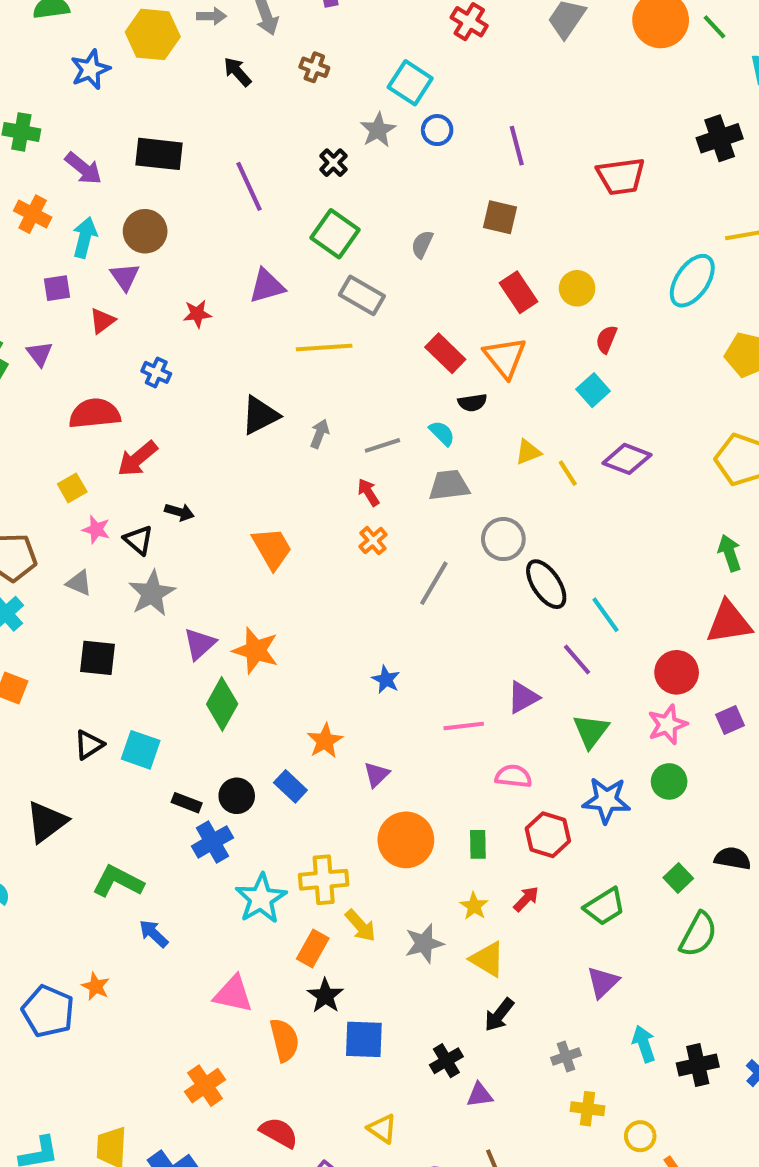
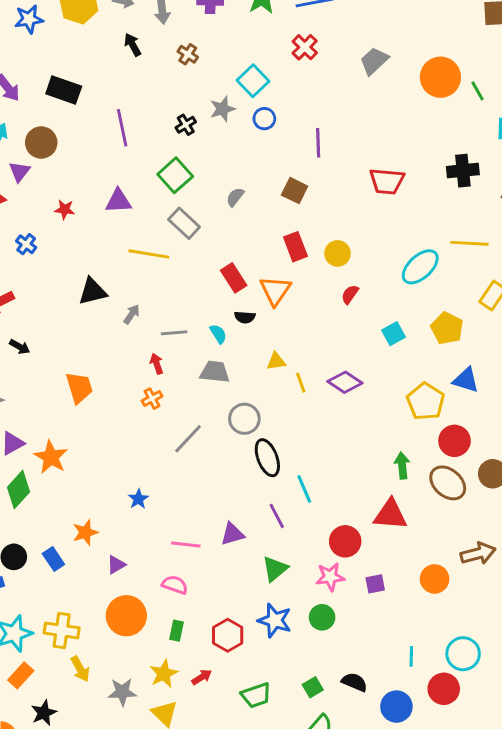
cyan square: (593, 390) -> (394, 334), moved
pink semicircle: (513, 776) -> (175, 585), moved
yellow star: (474, 906) -> (164, 674), size x1.4
orange rectangle: (313, 949) -> (21, 675), moved

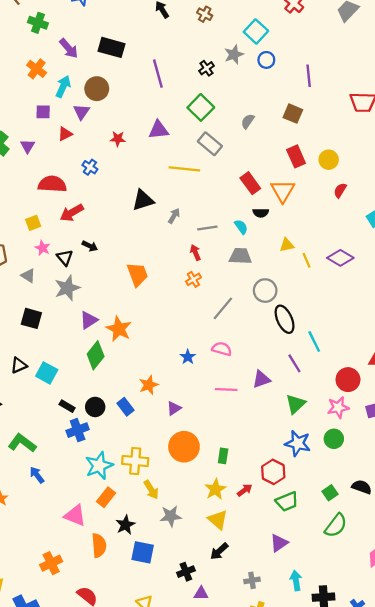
pink semicircle: (175, 585) -> (222, 349), moved
red hexagon: (228, 635) -> (273, 472), moved
gray star: (122, 692) -> (171, 516), moved

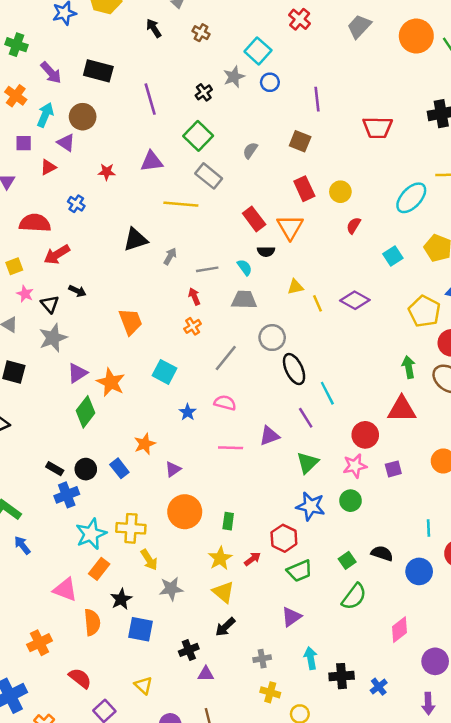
purple triangle: (81, 112) -> (66, 143), turned -30
cyan square: (47, 373) -> (165, 372), moved

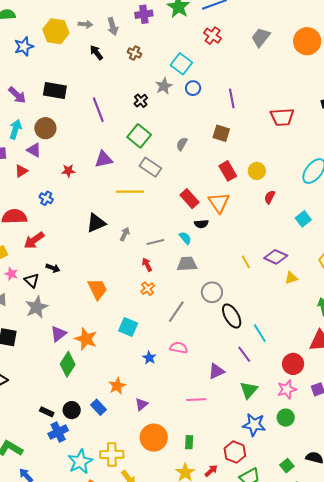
yellow triangle: (295, 287) -> (291, 278), moved
pink line: (231, 448) -> (196, 400), moved

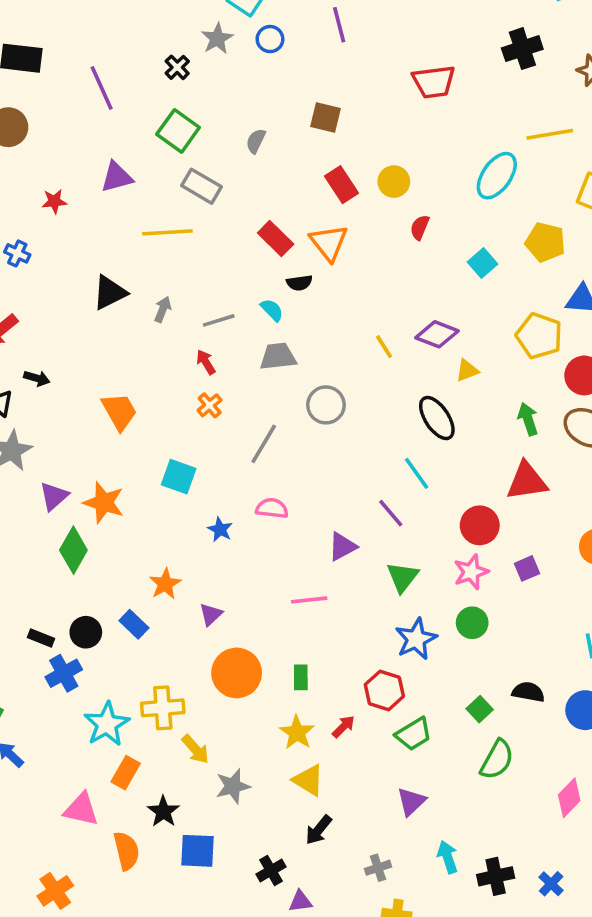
purple line: (232, 98) -> (339, 25), moved
black ellipse: (232, 316) -> (437, 418), moved
blue star: (254, 425) -> (416, 639), turned -30

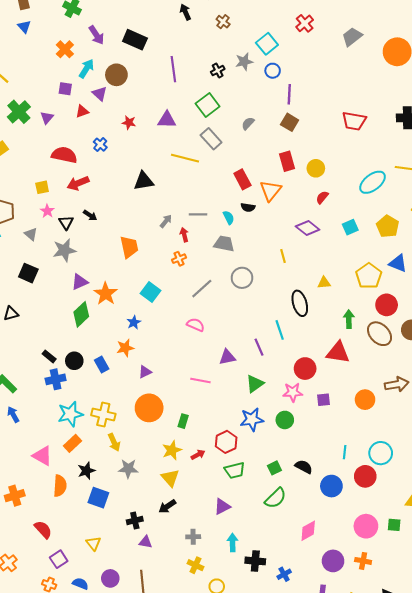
purple line: (339, 25) -> (289, 94), moved
gray arrow: (163, 309) -> (166, 221), moved
purple diamond: (437, 334) -> (308, 228), moved
blue star: (220, 529) -> (134, 322), moved

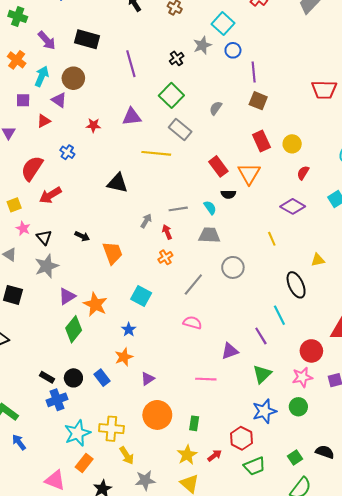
red semicircle: (64, 155) -> (32, 168), turned -60
black triangle: (144, 181) -> (117, 183), turned 30
black arrow: (90, 215) -> (82, 236), moved

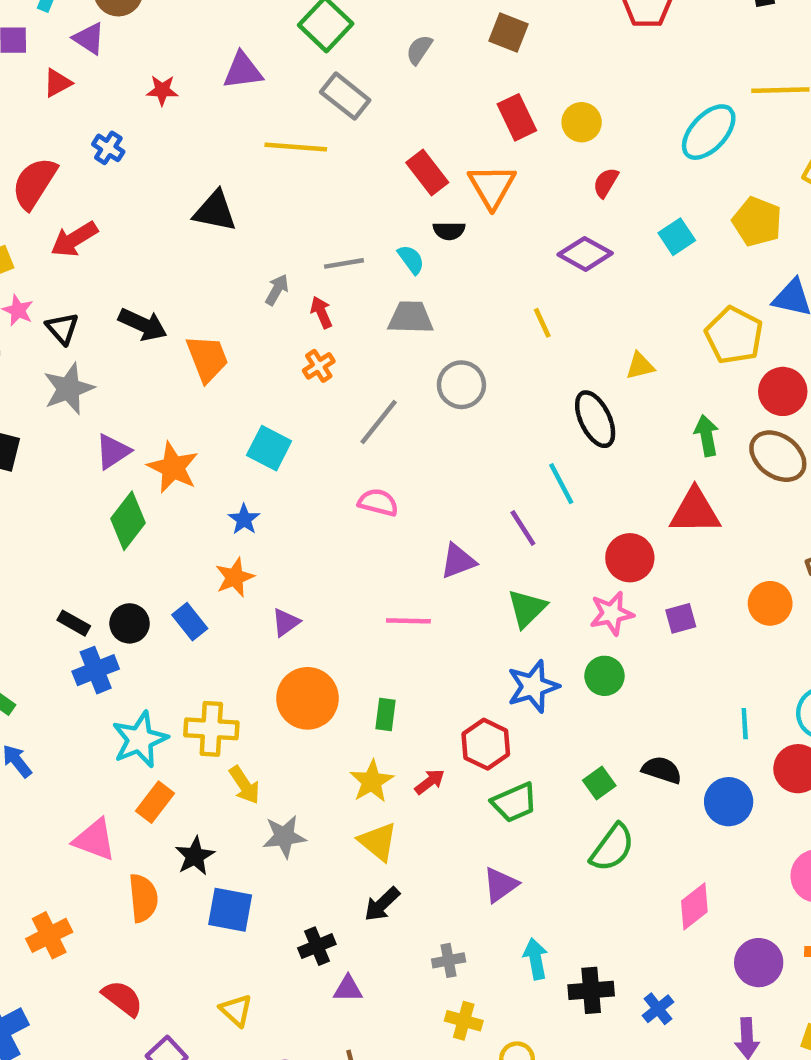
black arrow: (82, 236) -> (143, 324), size x1.5

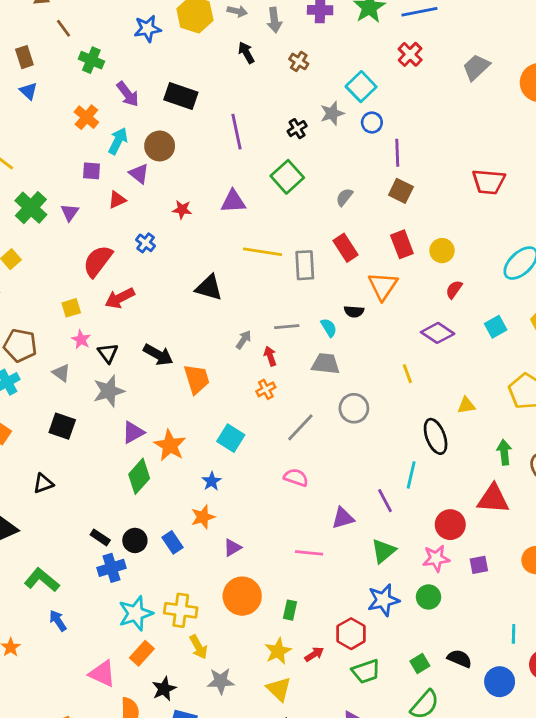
gray rectangle: (345, 96) -> (305, 265), moved, turned 44
red rectangle: (427, 172) -> (346, 248), moved
cyan line: (561, 484) -> (411, 475), turned 36

